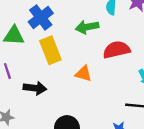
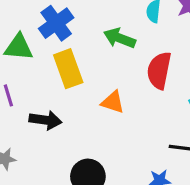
green arrow: (87, 27) -> (120, 38), turned 30
red semicircle: (117, 50) -> (159, 70), turned -68

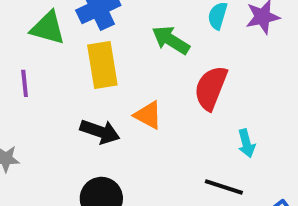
black arrow: (45, 120) -> (100, 132), moved

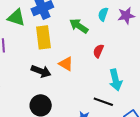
red semicircle: (211, 88) -> (98, 51), size x0.6
cyan arrow: (246, 143) -> (116, 80), size x1.5

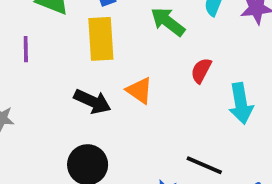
cyan arrow: (116, 80) -> (241, 103), moved

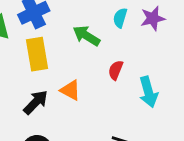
black arrow: (92, 101) -> (36, 102), turned -64

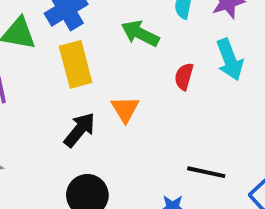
orange triangle: (70, 90) -> (125, 109), turned 35
cyan arrow: (148, 92) -> (230, 60), moved

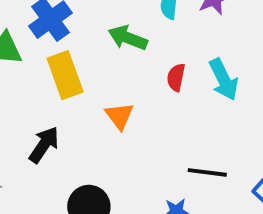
cyan arrow: (230, 60) -> (224, 80), moved
black arrow: (80, 130) -> (44, 145), moved

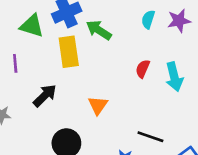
green arrow: (128, 38) -> (99, 30), moved
orange triangle: (119, 116) -> (98, 105), moved

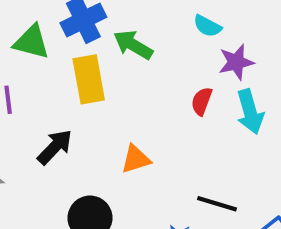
cyan semicircle: (148, 19) -> (207, 26), turned -78
purple star: (179, 21) -> (236, 62), moved
orange triangle: (98, 105) -> (136, 159), turned 40

